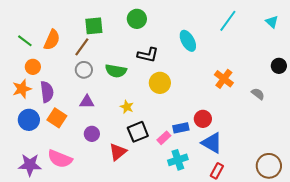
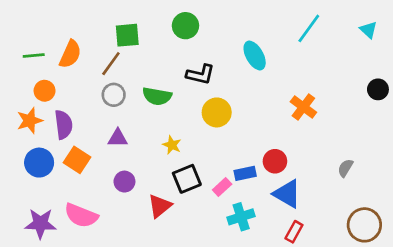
green line: (25, 41) -> (34, 55), turned -42
gray semicircle: (258, 94) -> (345, 168), moved, turned -96

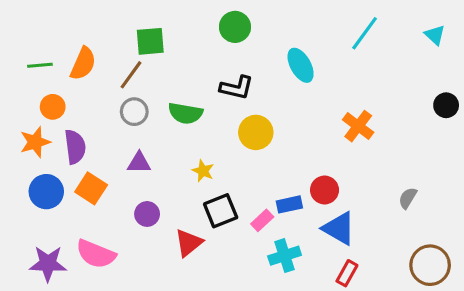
green circle: (185, 26) -> (235, 27), moved

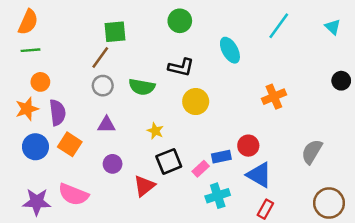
orange semicircle: (83, 64) -> (28, 22), moved
orange cross: (358, 126) -> (274, 97), turned 30
gray semicircle: (408, 198) -> (312, 152), size x1.5

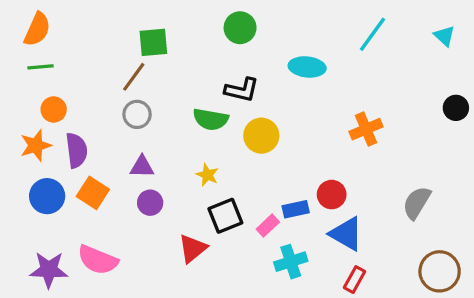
cyan ellipse: (230, 50) -> (307, 67), turned -55
green semicircle: (142, 87) -> (211, 119), moved
purple circle: (113, 164) -> (150, 203), moved

